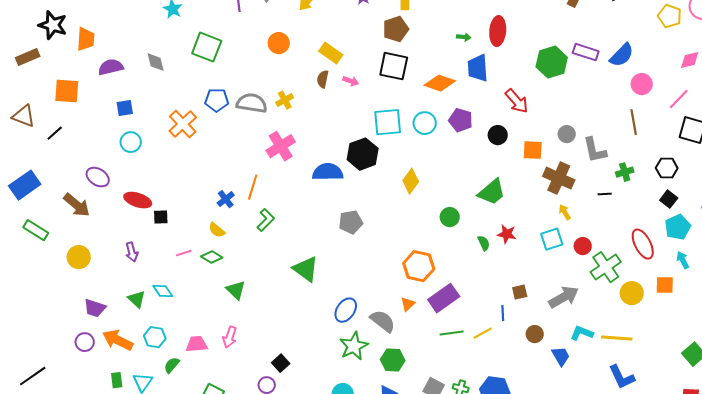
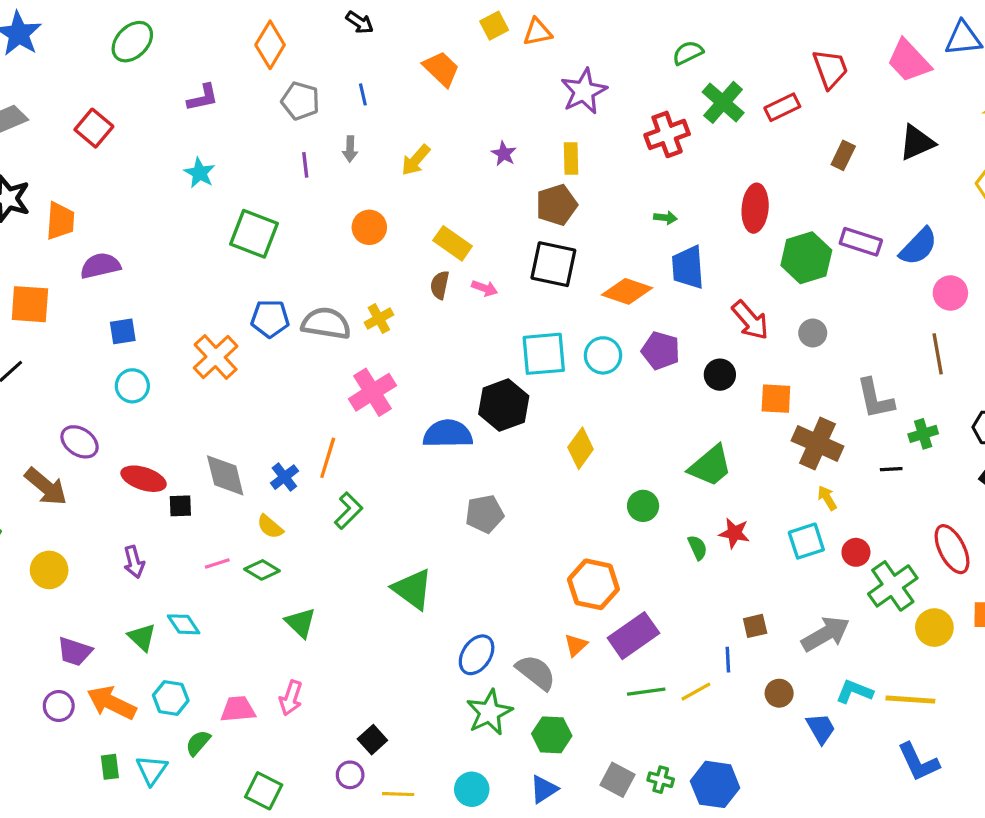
red ellipse: (498, 31) -> (755, 208), moved
gray diamond: (156, 62) -> (225, 475), moved, size x1.4
gray circle: (567, 134) -> (813, 333), moved

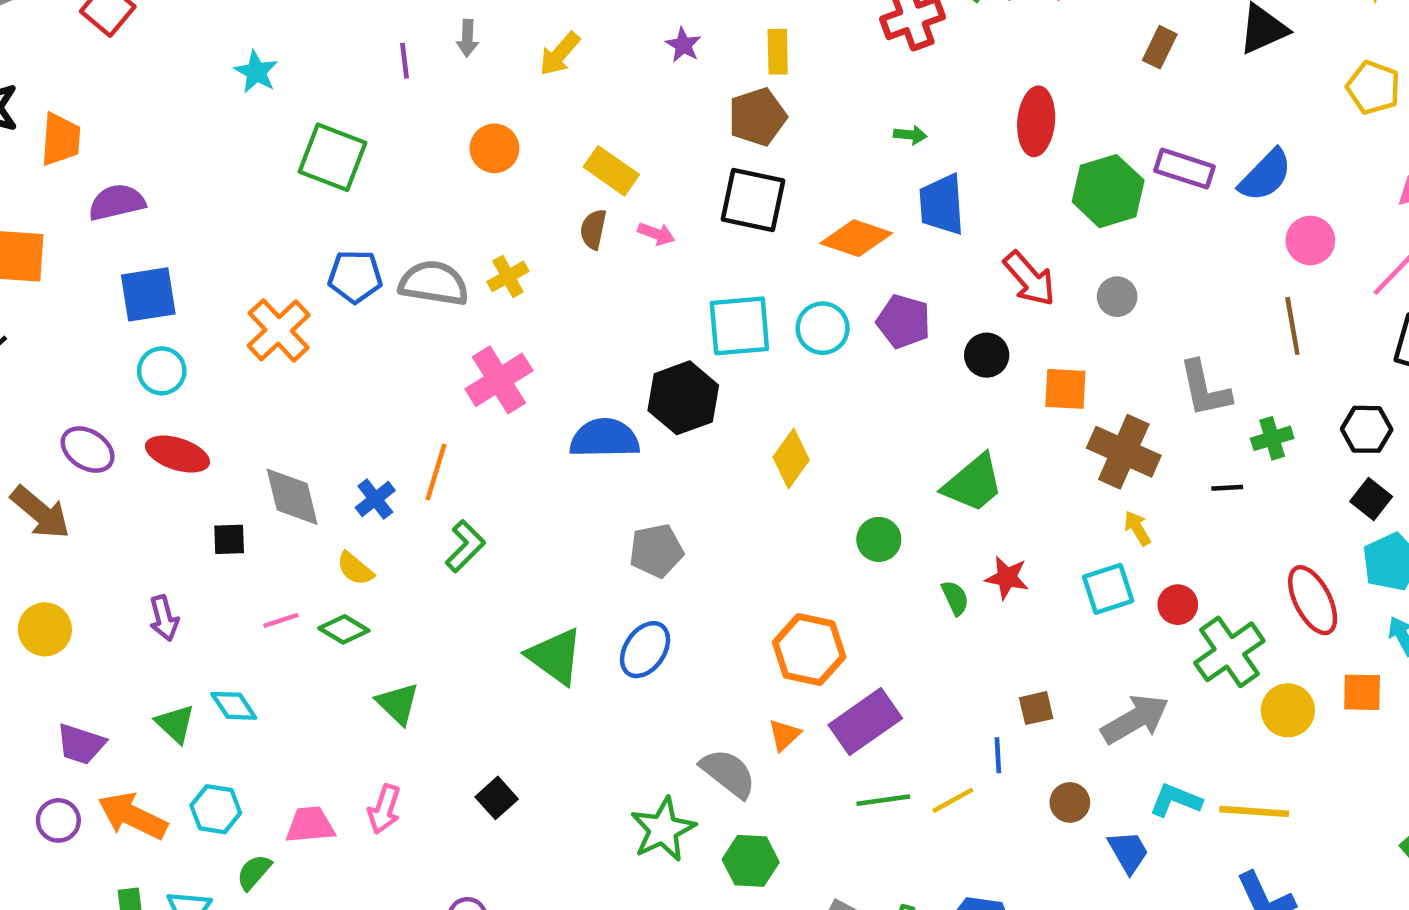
blue square: (123, 331) -> (148, 294), size x1.5
red ellipse: (144, 479) -> (177, 454), moved
blue ellipse: (477, 655) -> (645, 650), moved
black square: (372, 740) -> (497, 798), moved

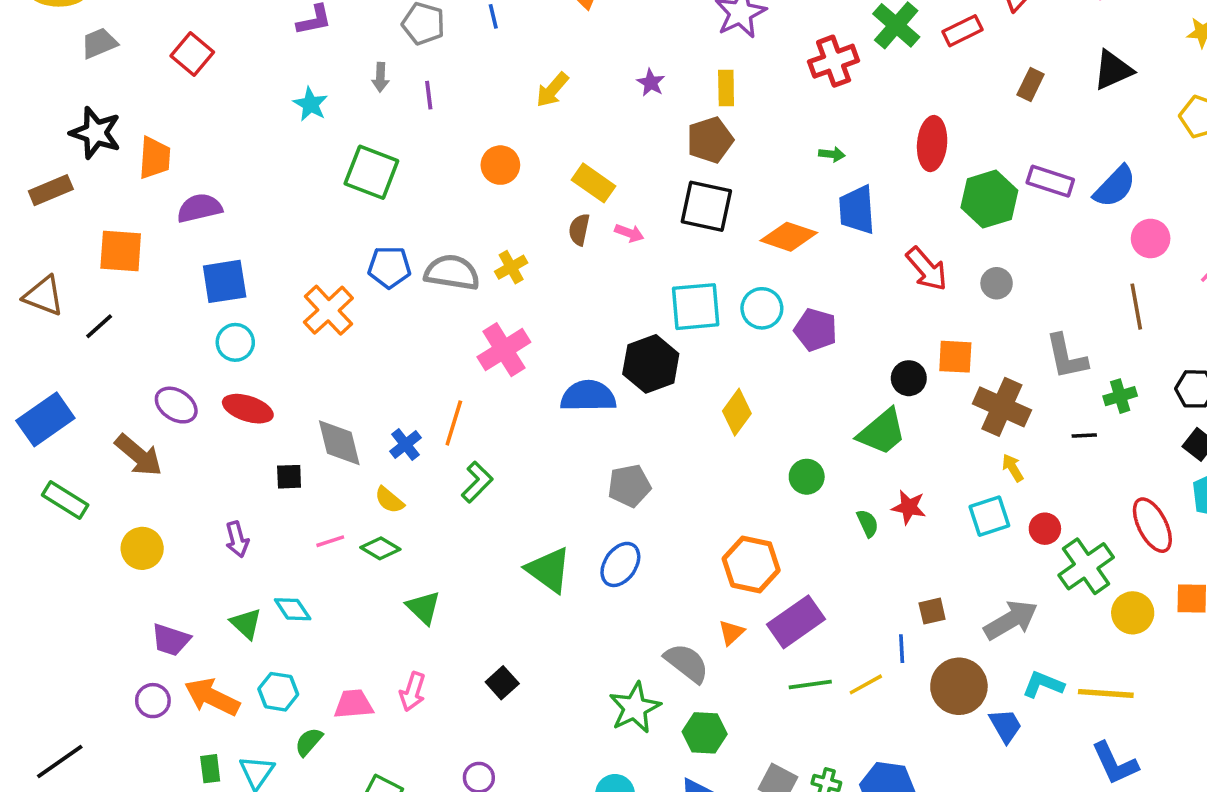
gray arrow: (467, 38) -> (380, 77), moved
purple pentagon: (904, 321) -> (816, 330), moved
black circle: (987, 355) -> (909, 378), moved
brown circle: (1070, 802) -> (959, 686), size x1.8

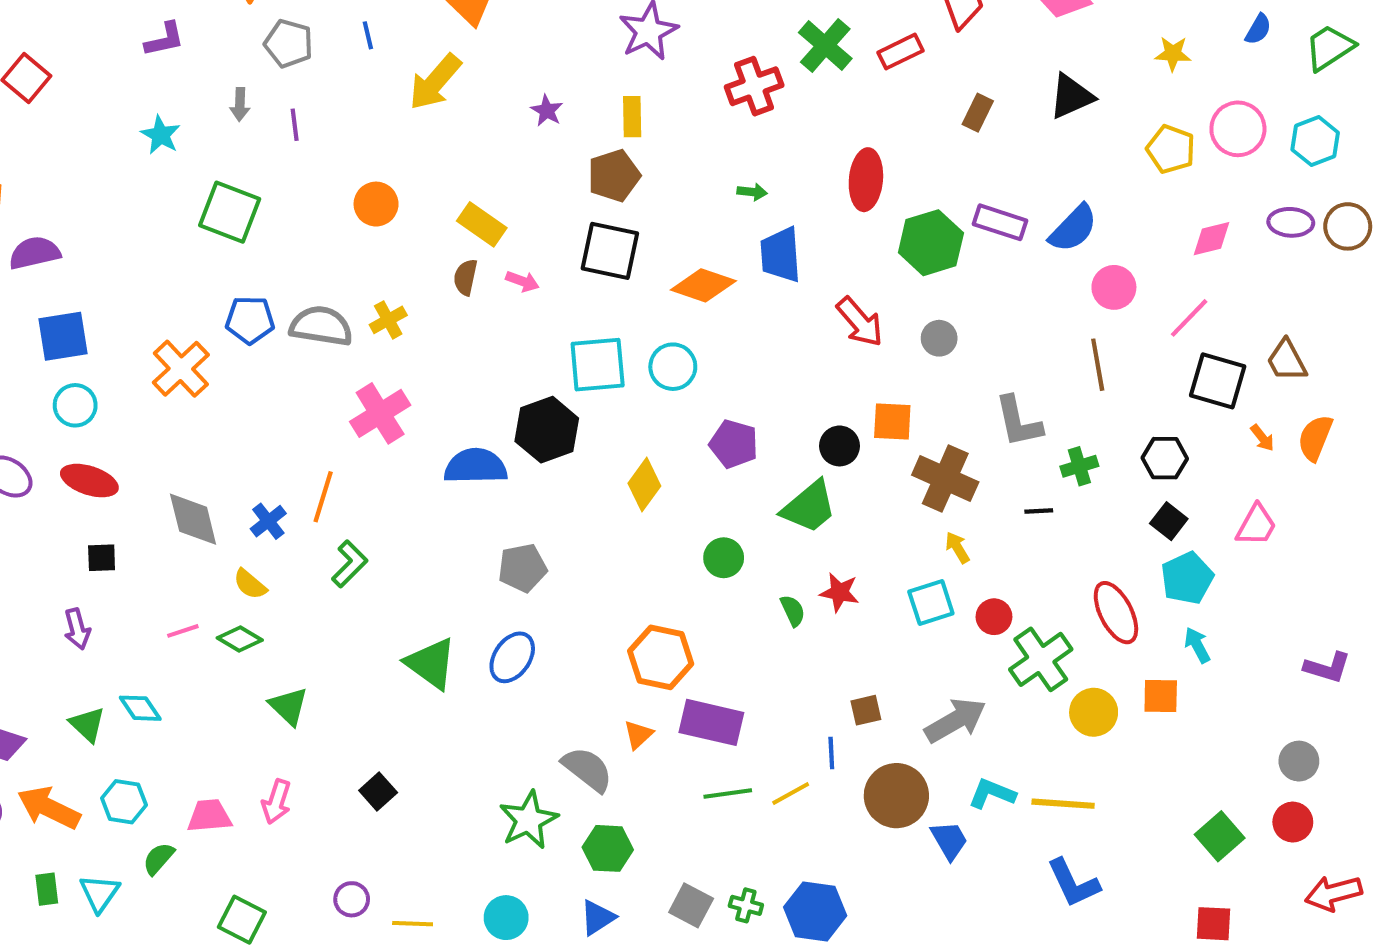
yellow arrow: (552, 90) -> (435, 82), moved, size x1.4
purple pentagon: (816, 330) -> (734, 444), moved
black square: (289, 477) -> (102, 558), moved
purple rectangle: (796, 622) -> (711, 722), turned 48

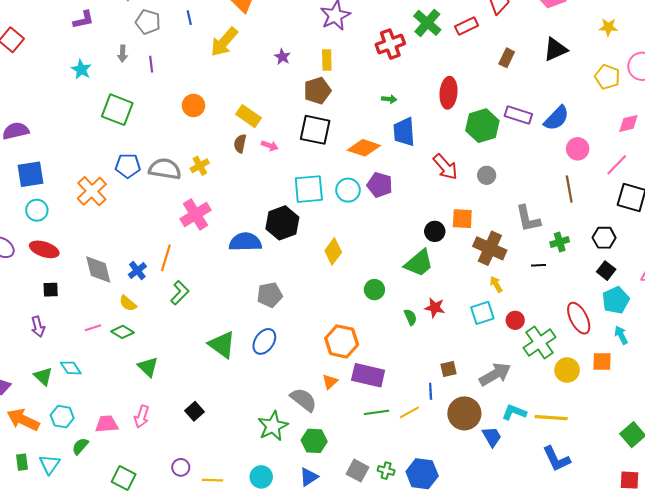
purple pentagon: (734, 444) -> (380, 185), moved

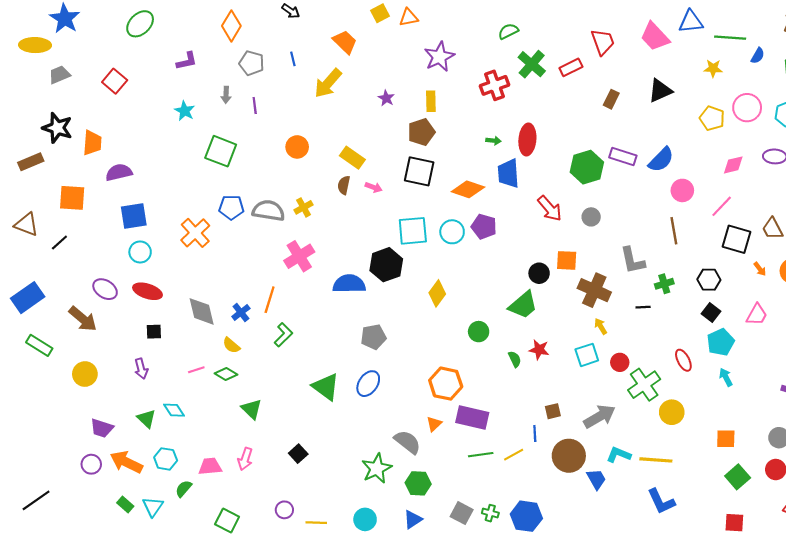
red ellipse: (449, 93) -> (527, 139), moved
red ellipse: (579, 318) -> (683, 360), size x0.7
orange square: (602, 362) -> (726, 439), moved
green rectangle: (22, 462) -> (125, 505), turned -42

